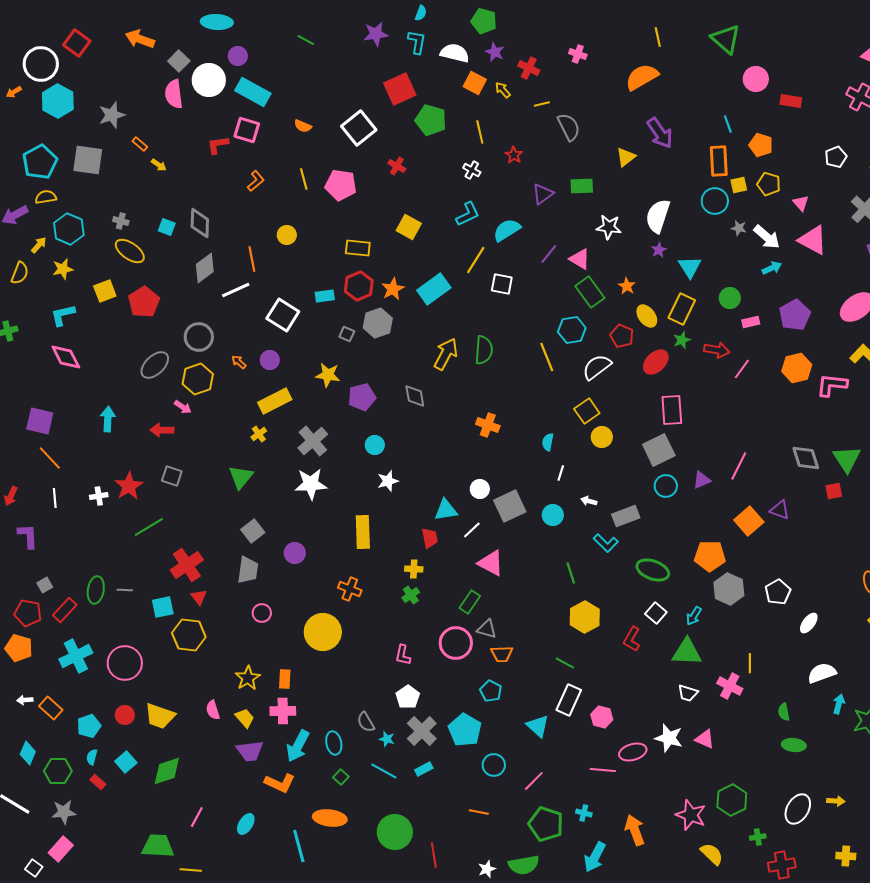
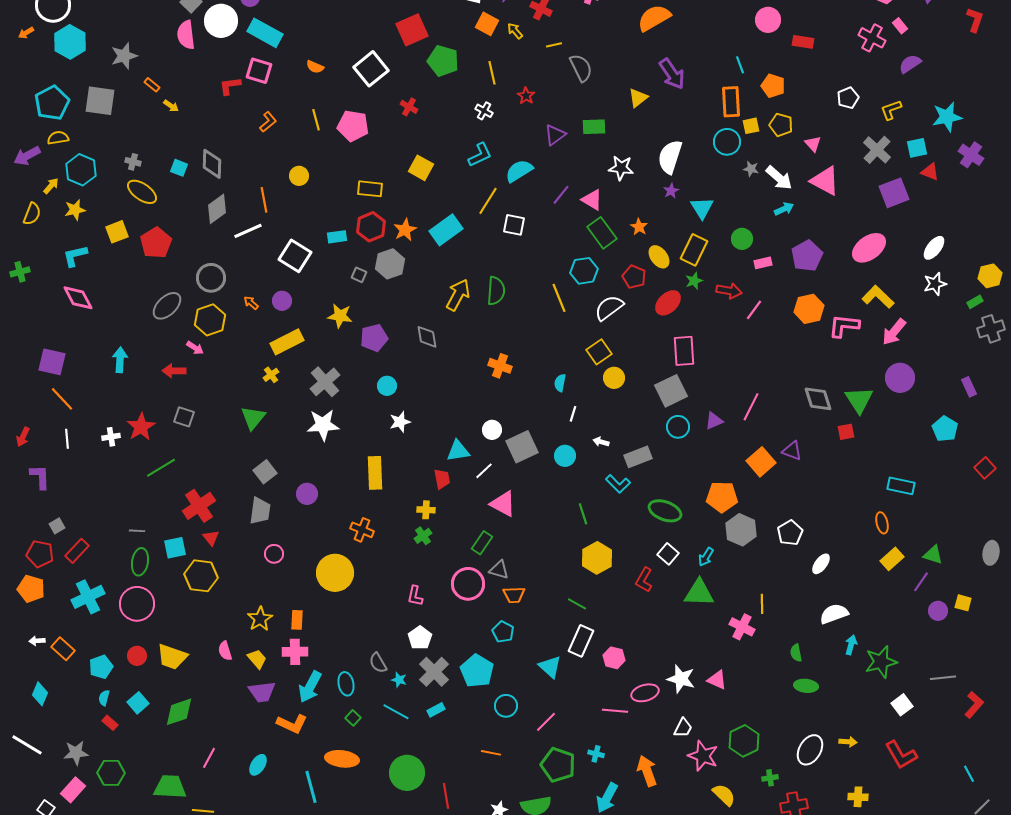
green ellipse: (96, 590) -> (140, 562), moved
white trapezoid: (688, 693) -> (683, 728), moved, turned -80
green hexagon: (58, 771) -> (111, 773), moved

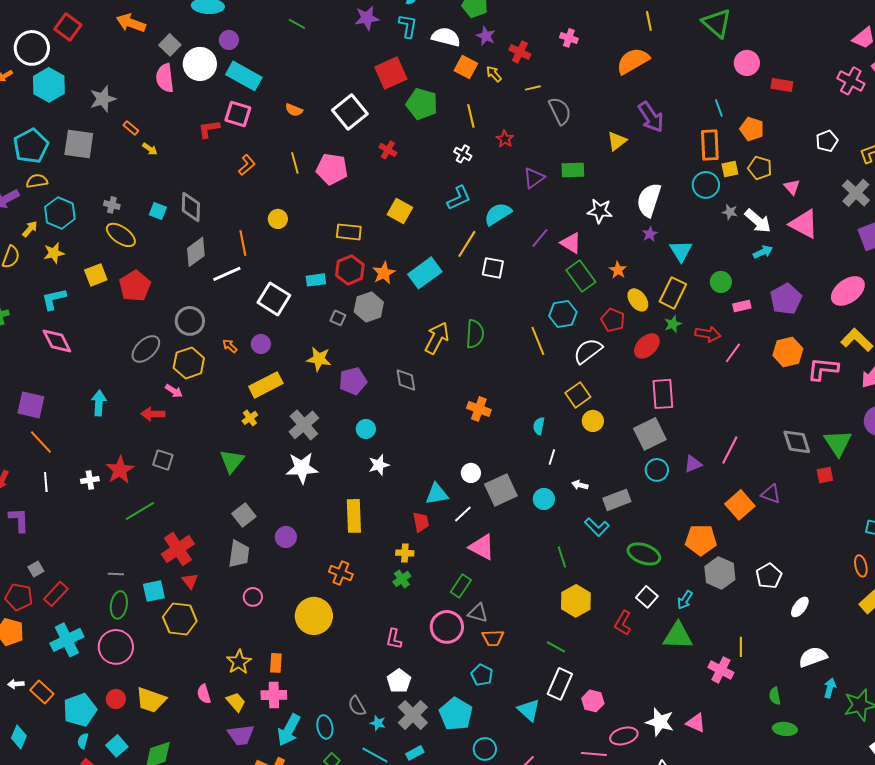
cyan pentagon: (101, 667) -> (80, 710), size x1.4

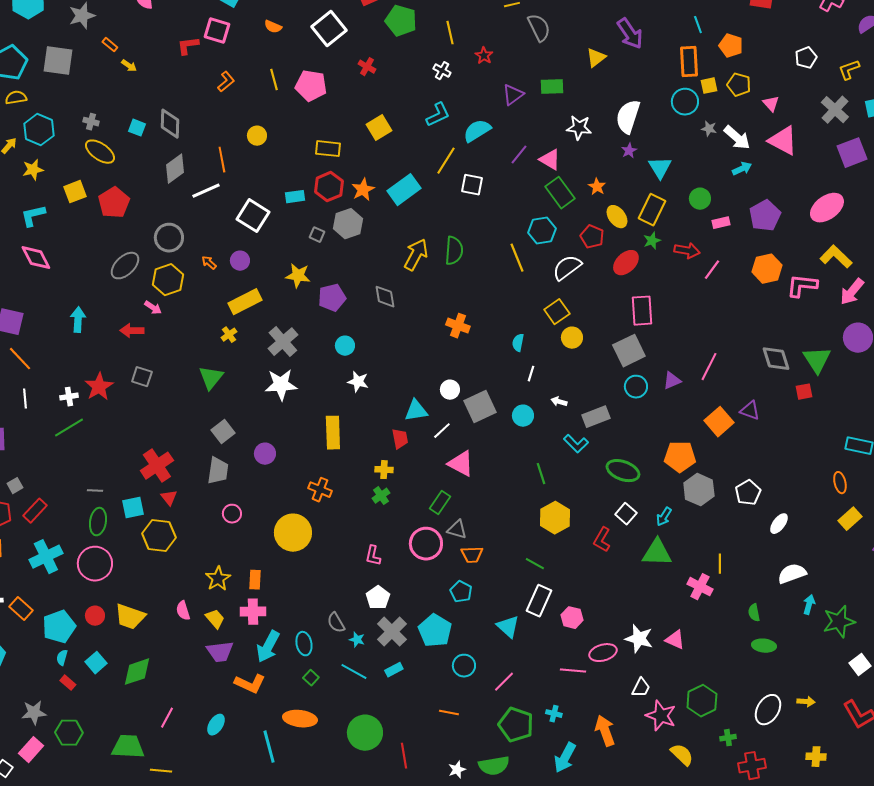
yellow square: (400, 211) -> (379, 128), turned 30
white star: (379, 465) -> (358, 382), turned 30
green line: (140, 511) -> (69, 428), moved

